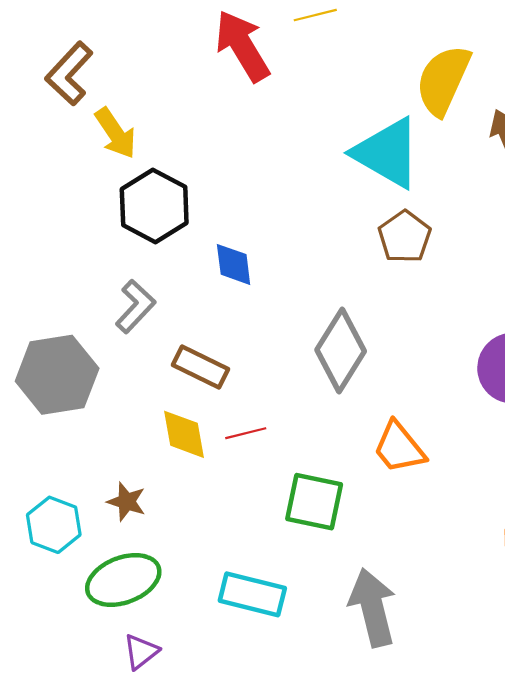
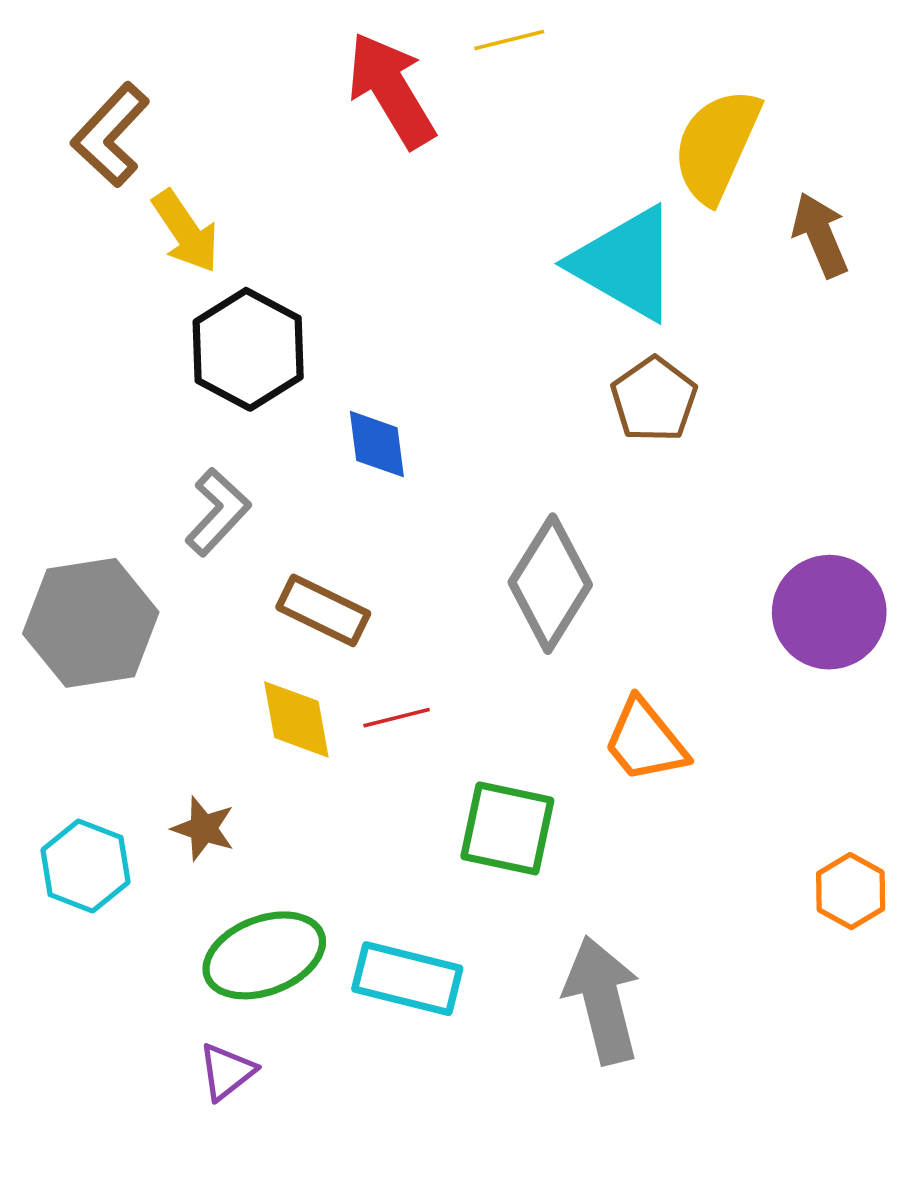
green ellipse: (123, 580) -> (264, 955), moved

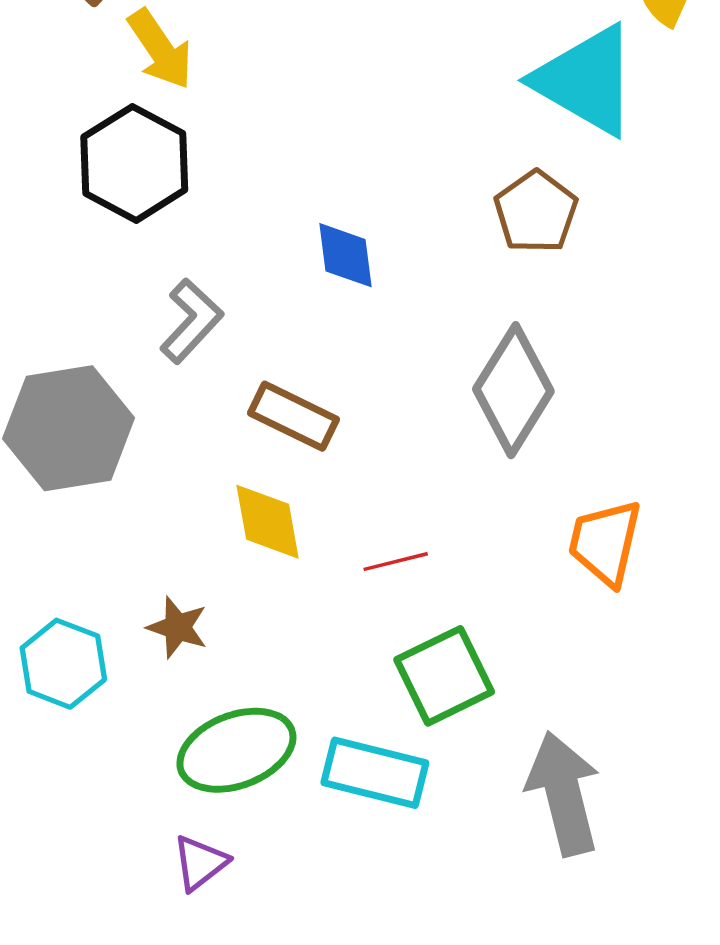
black hexagon: (248, 349) -> (134, 163), moved
brown pentagon: (654, 399) -> (536, 212), moved
red line: (397, 718) -> (396, 562), moved
orange trapezoid: (645, 741) -> (605, 543), turned 52
green square: (507, 828) -> (444, 676), moved, turned -38

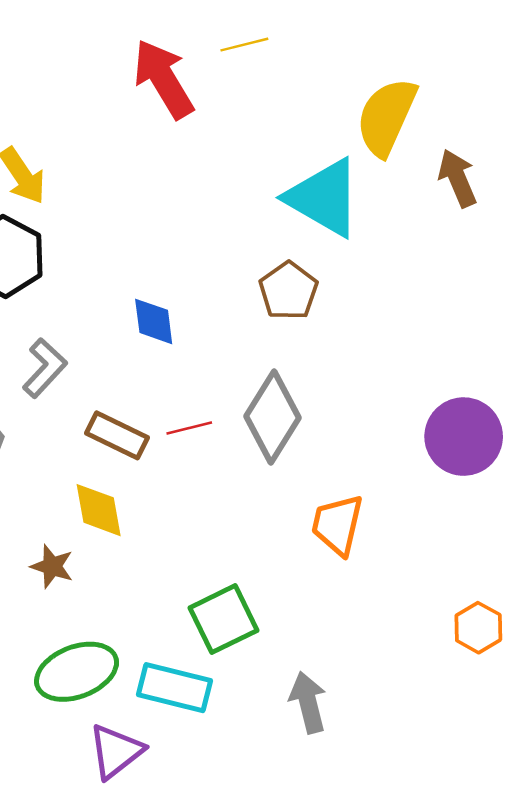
red line: (396, 562) -> (189, 428), moved
brown star: (178, 627) -> (52, 566), moved
gray arrow: (564, 794) -> (308, 702), size x0.7
purple triangle: (200, 863) -> (116, 751), moved, size x1.4

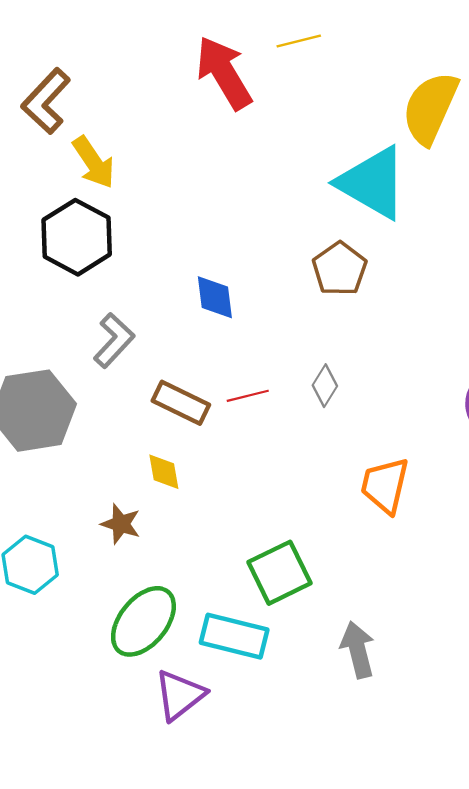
gray diamond: (273, 417) -> (325, 386), size x0.5
yellow diamond: (99, 510) -> (164, 472), size x0.7
green ellipse: (77, 672) -> (143, 621), turned -30

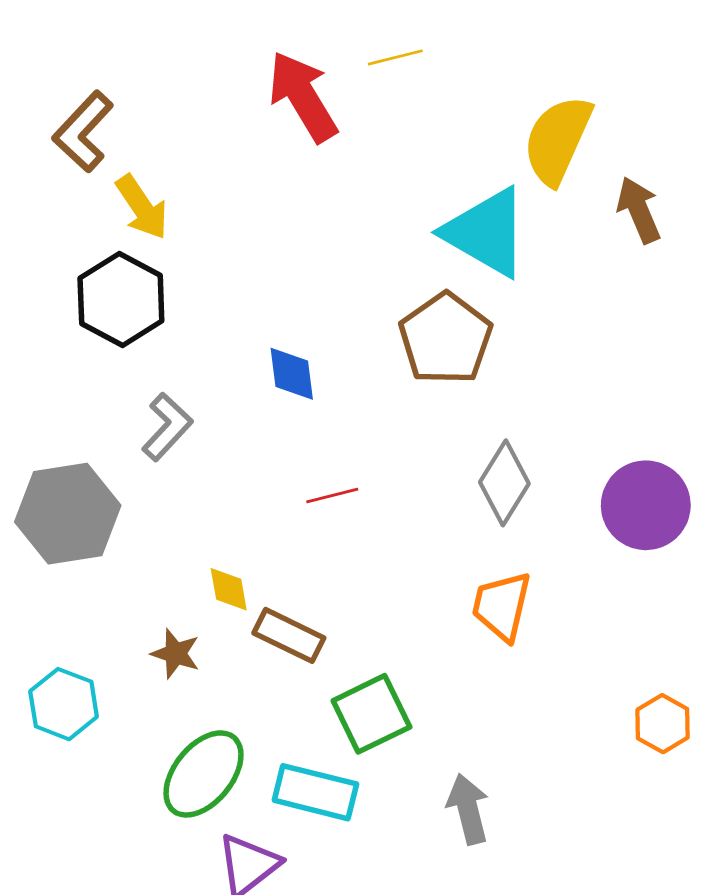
brown pentagon: (340, 269) -> (446, 339), size x1.4
gray diamond: (325, 386) -> (504, 483), moved, size x1.6
brown rectangle: (181, 403) -> (289, 635), moved

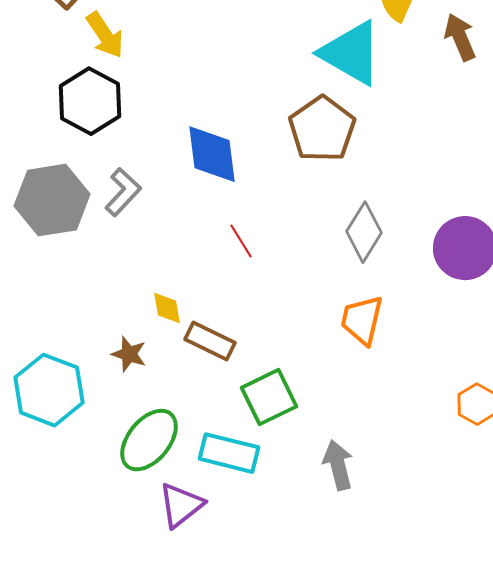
blue diamond: (292, 374) -> (212, 154), size x1.5
red line: (332, 495) -> (241, 241), turned 72
gray hexagon: (68, 514) -> (52, 200), moved
cyan hexagon: (64, 704) -> (49, 390), size x1.4

